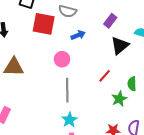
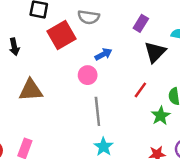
red square: (44, 24) -> (61, 35), turned -35
blue arrow: (78, 35) -> (103, 54), moved

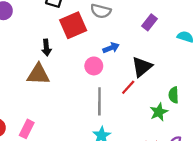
black arrow: (14, 47) -> (46, 48), moved
black triangle: (155, 52) -> (142, 67), moved
red line: (140, 90) -> (128, 87), moved

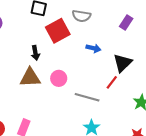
blue arrow: (111, 48) -> (93, 48), turned 40
pink circle: (94, 66) -> (59, 78), moved
gray line: (99, 101) -> (87, 97), turned -70

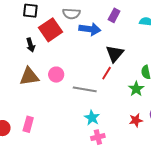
blue arrow: (93, 48) -> (90, 29), moved, size x1.5
black arrow: (35, 53) -> (31, 45), moved

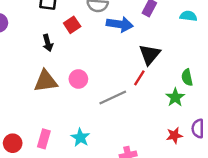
red square: (51, 30) -> (72, 25), size x0.6
gray line: (85, 89) -> (113, 97), turned -35
cyan star: (92, 118) -> (80, 137), moved

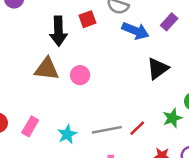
black arrow: (48, 43) -> (58, 31), size x1.6
red line: (139, 78) -> (137, 128), moved
gray line: (113, 97) -> (107, 130), moved

